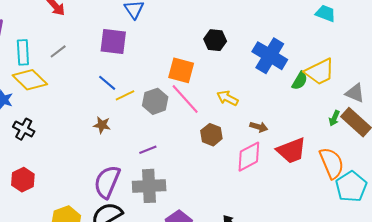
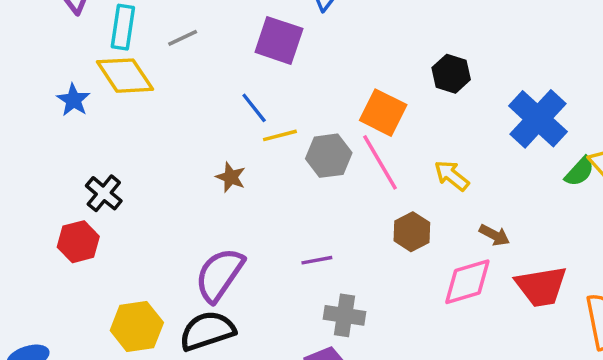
black cross: (24, 129) -> (104, 193), moved
purple line: (148, 150) -> (317, 260), moved
gray cross: (149, 186) -> (344, 315), moved, size x0.7

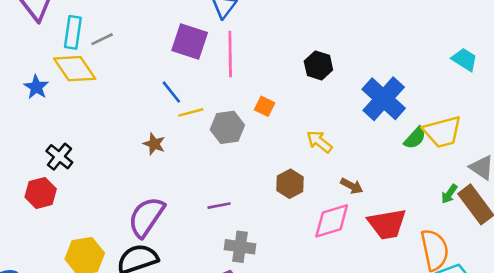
gray line: (183, 38) -> (102, 39), moved
orange square: (383, 113) -> (265, 106), moved, size x0.6
pink line: (380, 162) -> (230, 54), moved, turned 30

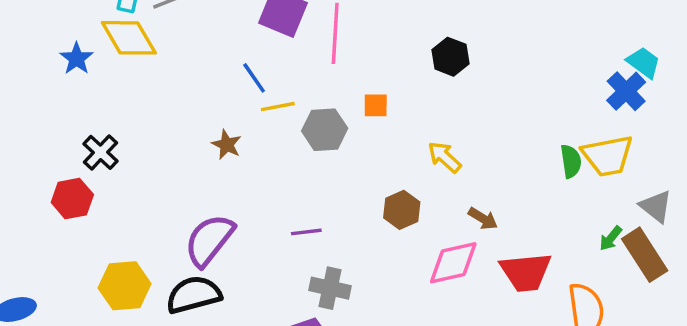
blue cross: (384, 99) -> (626, 91), moved, size x0.7
orange square: (265, 106) -> (376, 105), turned -30
green semicircle: (415, 138) -> (571, 161), turned -55

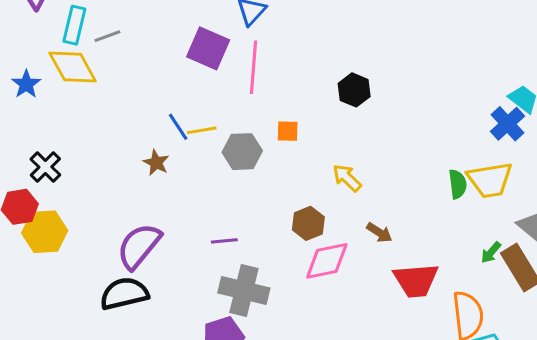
blue line: (254, 78) -> (178, 127), moved
pink diamond: (453, 263) -> (327, 261), moved
yellow hexagon: (125, 286) -> (45, 232), moved
gray cross: (330, 288) -> (244, 291), size x1.4

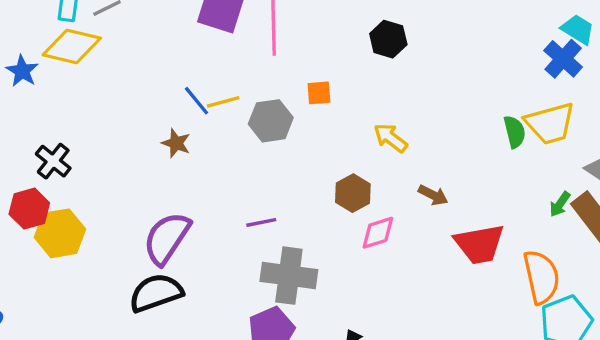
yellow diamond: (73, 67) -> (72, 46), turned -42
pink diamond: (327, 261) -> (378, 233), size x0.7

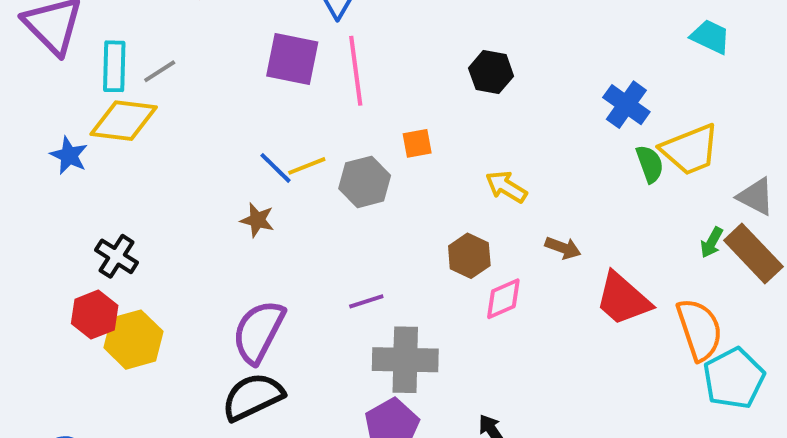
blue cross: (563, 59) -> (626, 105), moved
red trapezoid: (479, 244) -> (623, 299), turned 58

